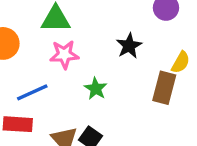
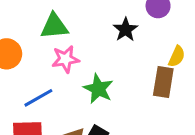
black star: (129, 46) -> (125, 30), moved
green star: (96, 89) -> (98, 89), size x1.4

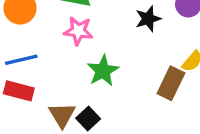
blue line: (38, 98) -> (21, 60), moved

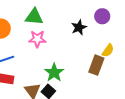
green star: (103, 71) -> (54, 73), moved

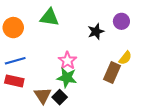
pink star: (37, 39) -> (67, 61), moved, turned 30
green star: (54, 73) -> (67, 78), turned -30

